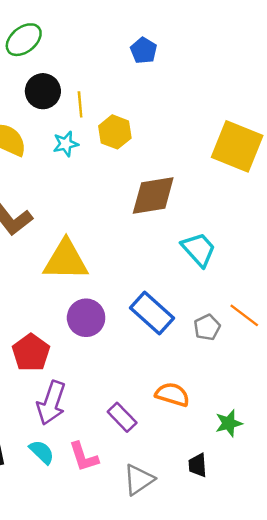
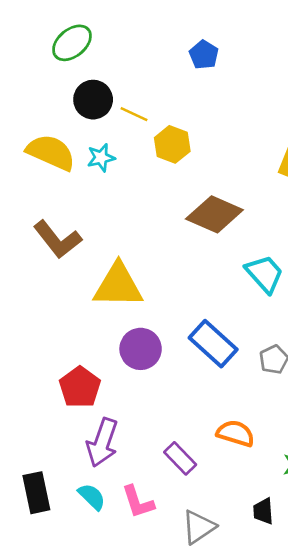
yellow line: (80, 104) -> (134, 114), turned -60
cyan star: (66, 144) -> (101, 158), moved
brown diamond: (153, 195) -> (214, 214), turned 33

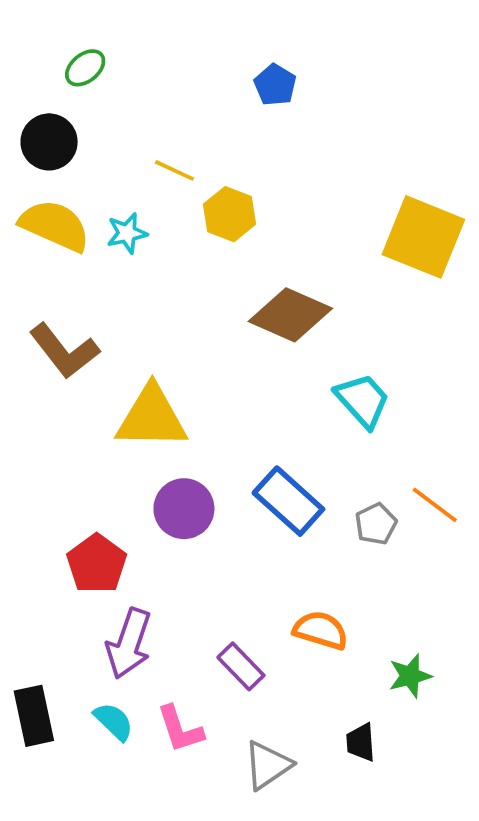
green ellipse: (72, 43) -> (85, 68), size x0.7
black circle: (93, 100) -> (49, 142), moved

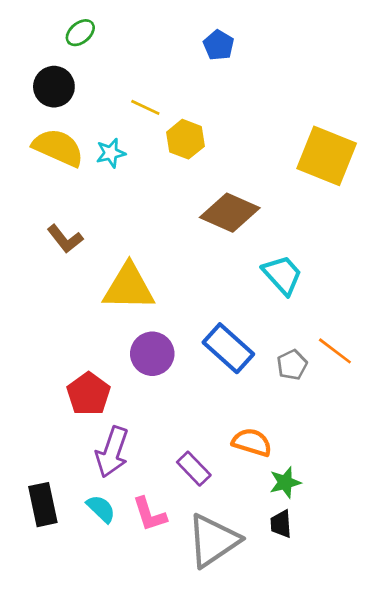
brown L-shape: (64, 351) -> (65, 239), size x0.7
green star: (410, 676) -> (285, 482), moved
gray triangle: (268, 765) -> (213, 541), size x1.5

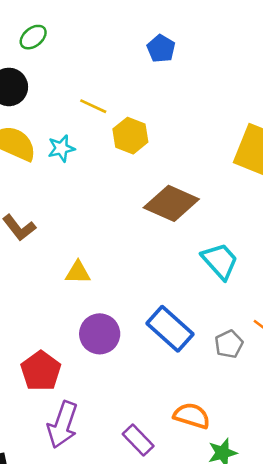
yellow triangle: (129, 287) -> (78, 272), size x0.5

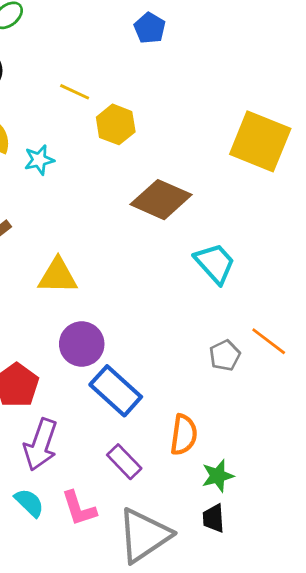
cyan star: (61, 148) -> (39, 160), moved
yellow triangle: (78, 272) -> (58, 276), size x1.4
blue rectangle: (170, 329) -> (116, 391), moved
orange semicircle: (192, 416) -> (184, 435), turned 81

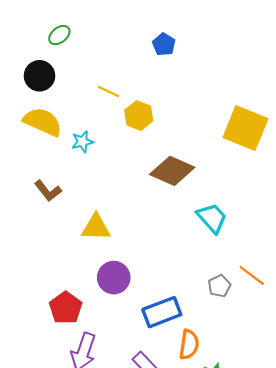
blue rectangle: (116, 391) -> (162, 312), moved, turned -63

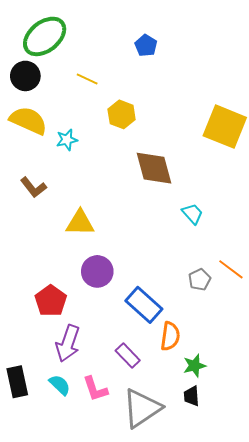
green ellipse: (59, 35) -> (45, 36), size x2.0
yellow line: (108, 91) -> (87, 79), moved
brown diamond: (172, 171) -> (154, 168), turned 51
cyan trapezoid: (212, 218) -> (192, 214), size x0.7
blue rectangle: (162, 312) -> (144, 305), turned 63

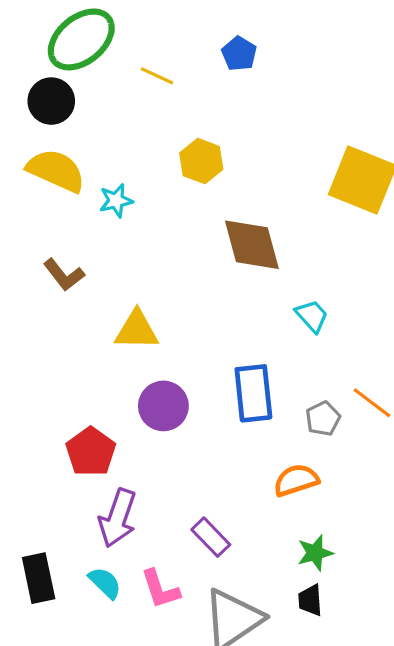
yellow line: (87, 79) -> (157, 76), moved
blue rectangle: (144, 305) -> (253, 393), moved, turned 42
orange semicircle: (170, 336) -> (296, 480), moved, turned -116

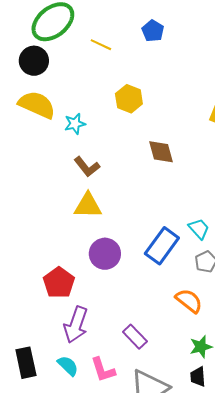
brown diamond: (252, 245) -> (161, 152), size x0.7
brown L-shape: (64, 275) -> (87, 167), moved
cyan trapezoid: (312, 316) -> (199, 229), moved
blue rectangle: (253, 393) -> (162, 246), turned 42
orange semicircle: (296, 480) -> (189, 301), turned 56

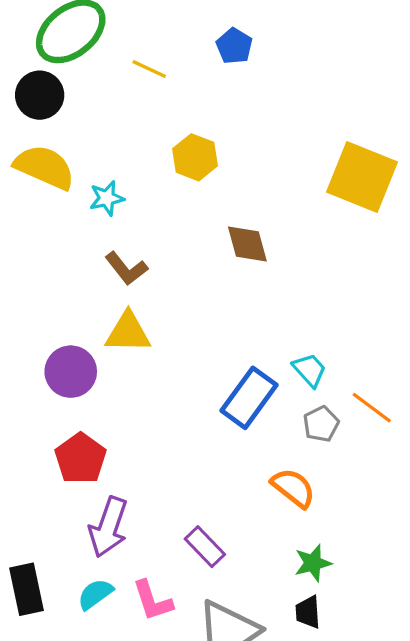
purple circle: (105, 254) -> (71, 372), moved
cyan semicircle: (68, 366) -> (95, 594), turned -80

